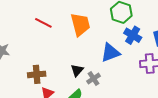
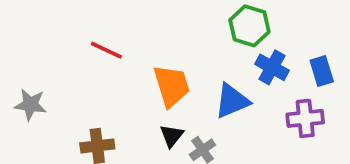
orange trapezoid: (80, 24) -> (172, 86), moved

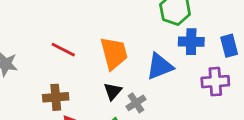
red line: (106, 50) -> (63, 50), moved
blue cross: (272, 67) -> (191, 42), turned -30

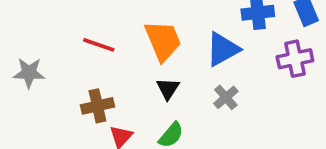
gray cross: (136, 103) -> (226, 97), moved

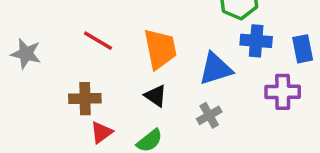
black triangle: (168, 89) -> (156, 96), turned -40

